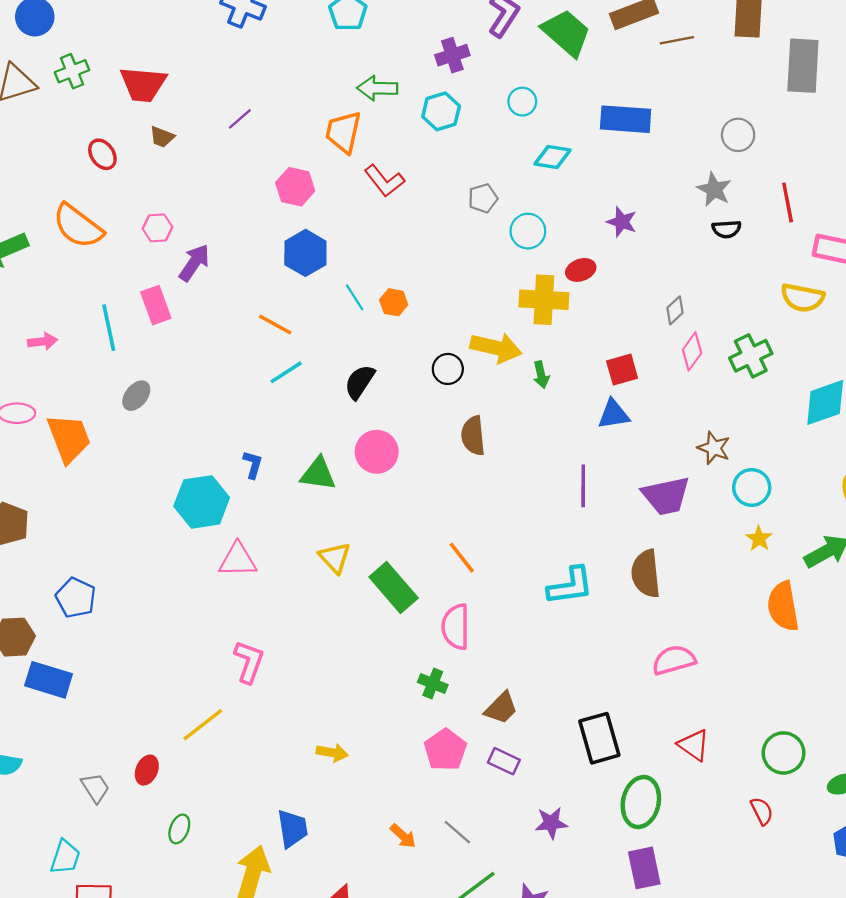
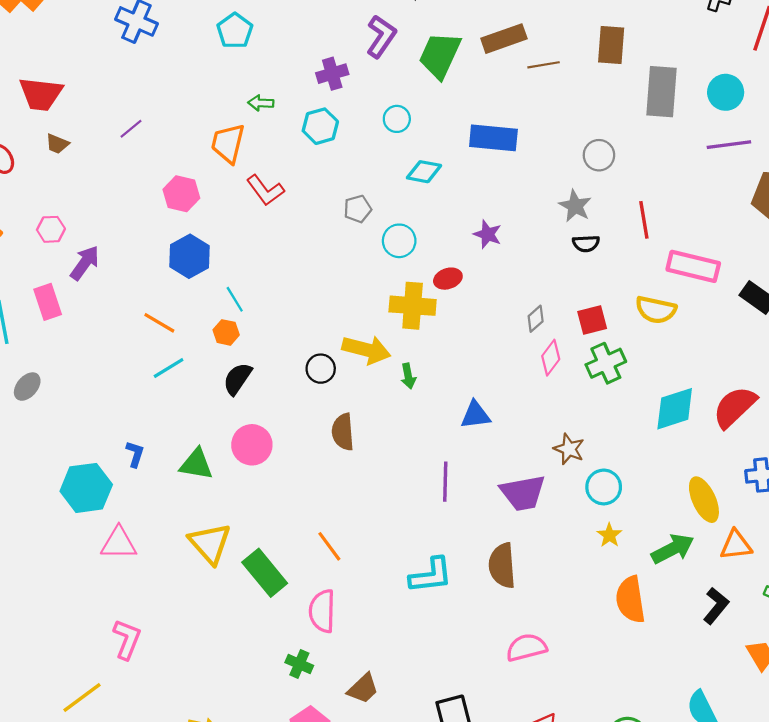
green trapezoid: (566, 33) -> (440, 55), turned -108
green arrow: (377, 88) -> (261, 103), size x0.7
orange hexagon: (394, 302) -> (226, 332), moved
red square: (622, 370) -> (592, 320), moved
yellow triangle: (335, 558) -> (210, 543), size x1.4

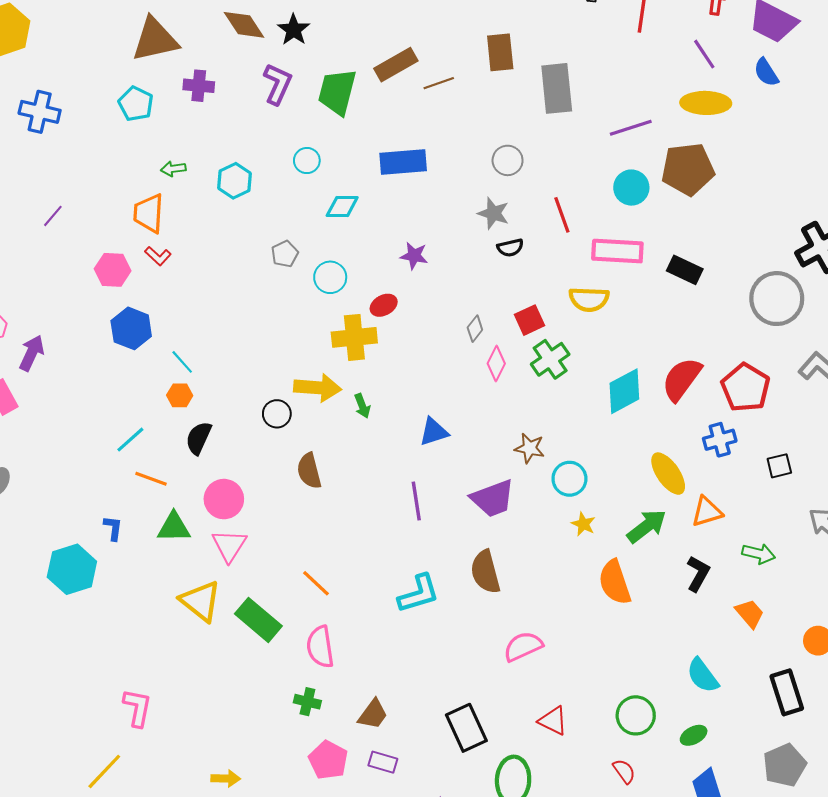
purple cross: (332, 74) -> (199, 86), moved, turned 32
cyan circle: (726, 92) -> (631, 188), moved
red L-shape: (265, 190) -> (158, 256), moved, size x0.7
orange line: (159, 323) -> (151, 479), moved
pink triangle: (119, 543) -> (229, 545), moved, turned -48

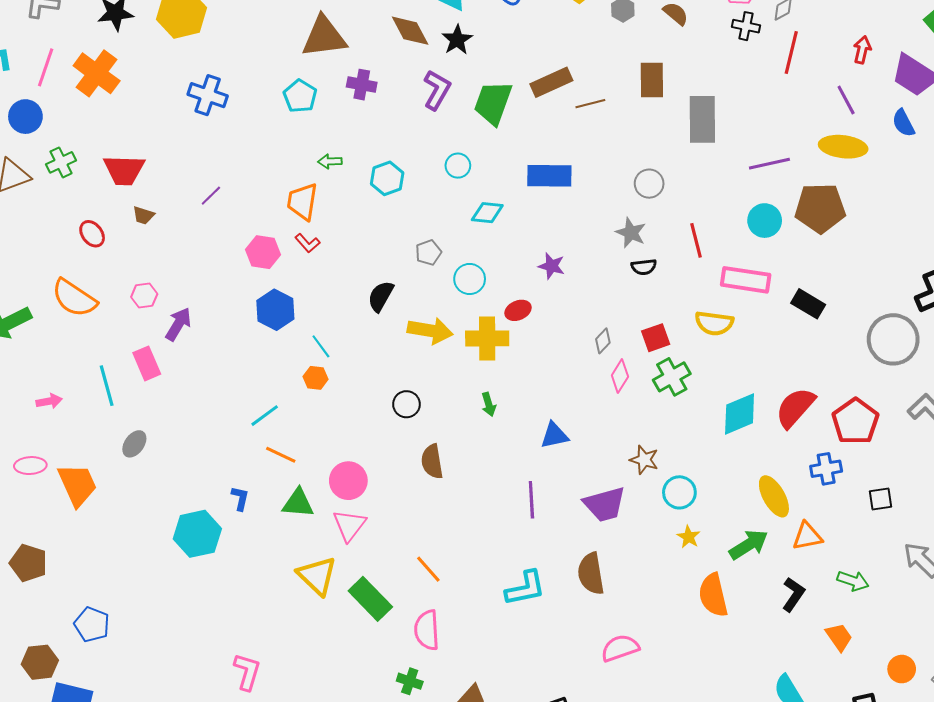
yellow arrow: (318, 388) -> (430, 331), moved
black semicircle: (199, 438) -> (381, 296), moved

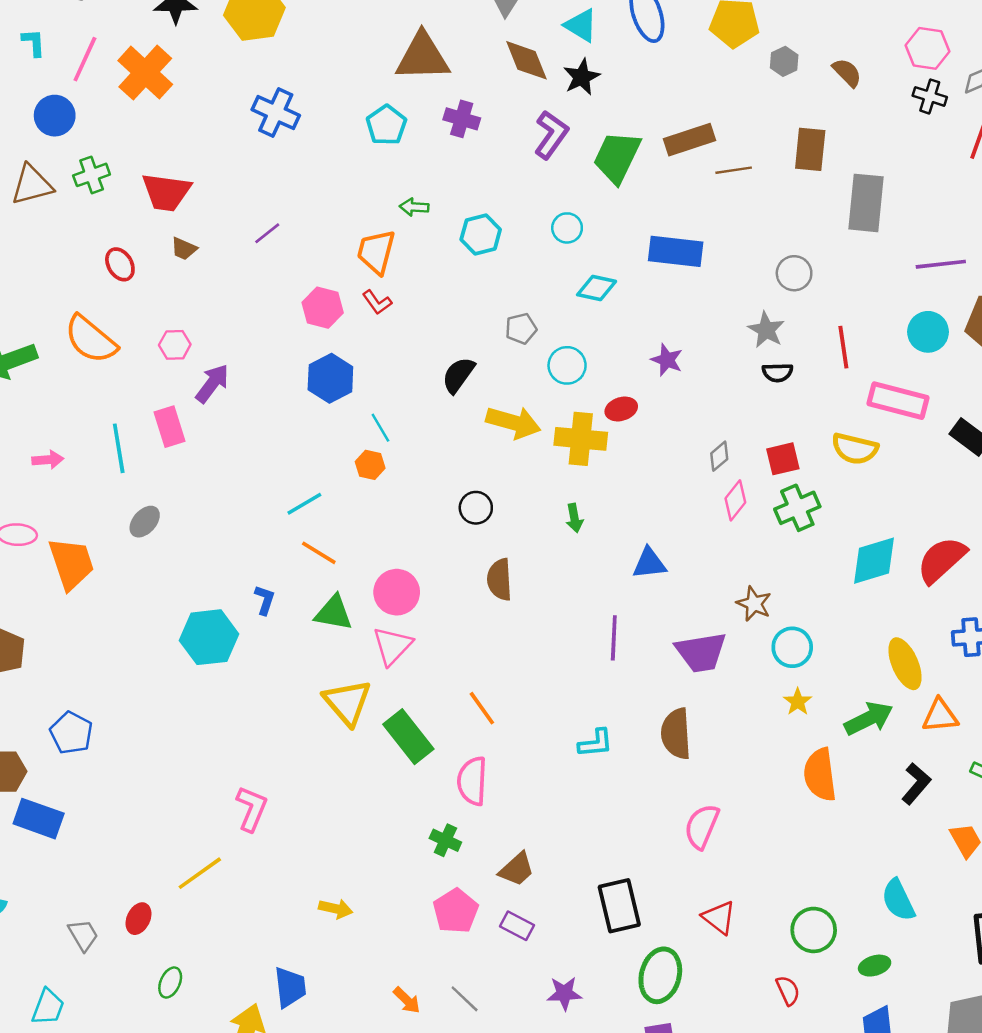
cyan L-shape: (525, 588) -> (596, 743), size x0.7
pink semicircle: (620, 648) -> (702, 826), turned -54

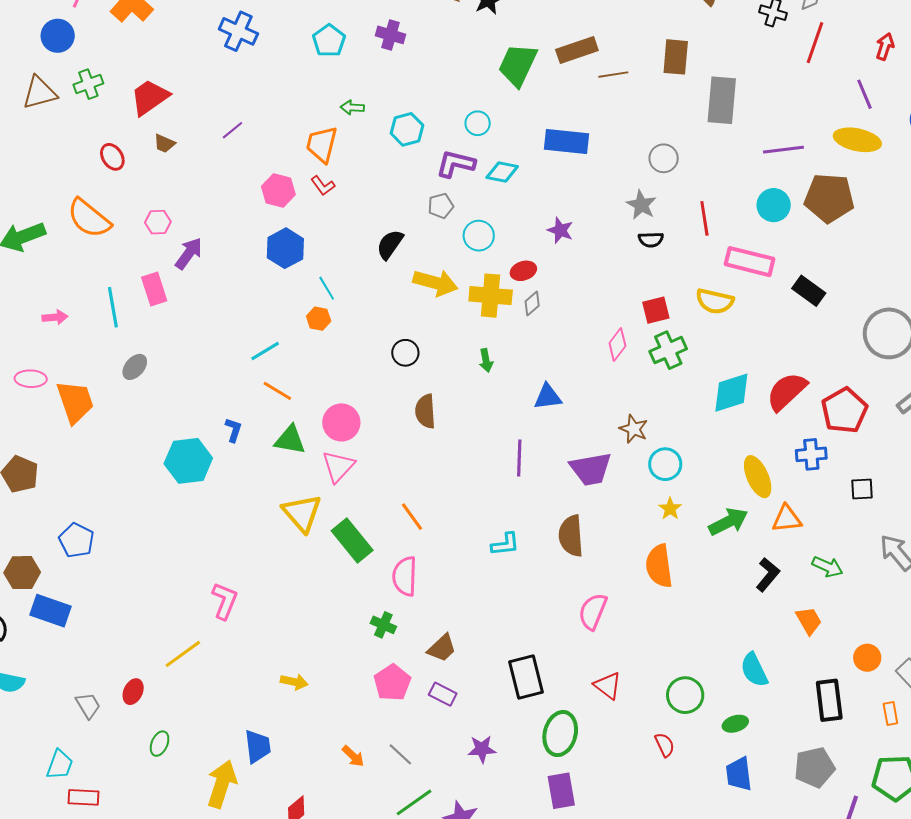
purple L-shape: (551, 135) -> (456, 164), moved, turned -111
red trapezoid: (166, 192) -> (150, 97), turned 138
gray diamond: (719, 456) -> (532, 303), moved
orange semicircle: (820, 775) -> (659, 566), moved

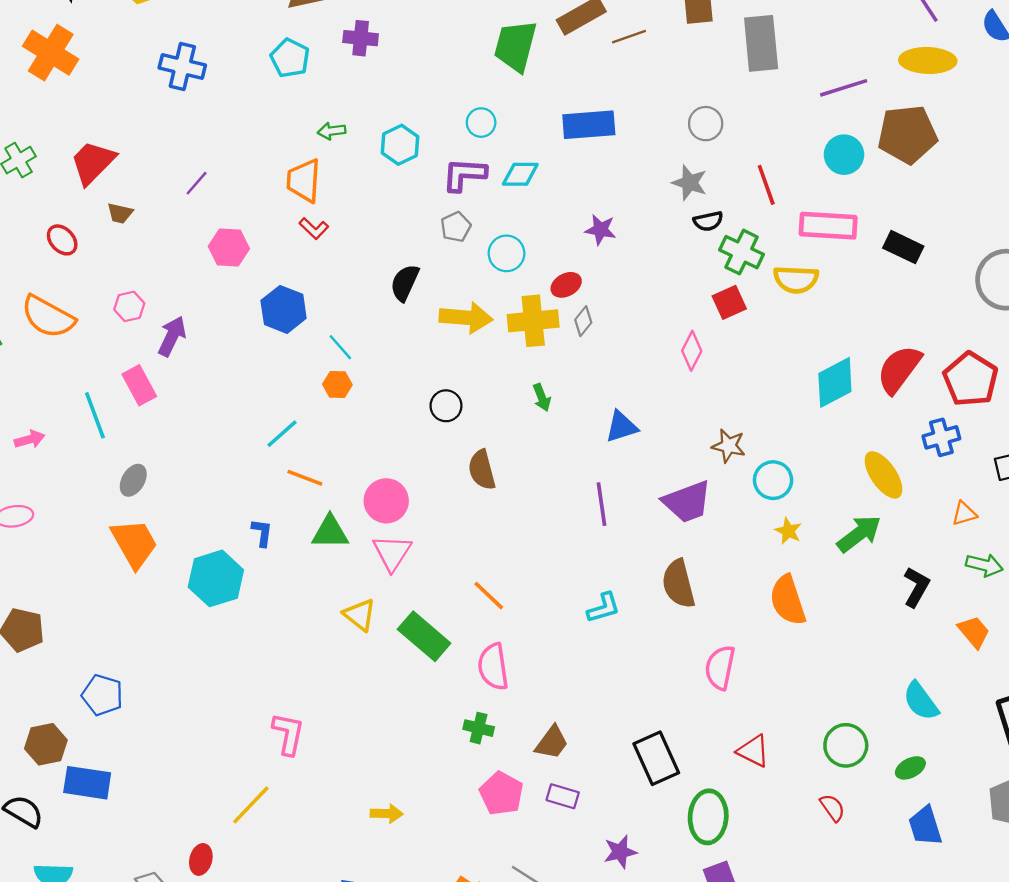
pink hexagon: (278, 191) -> (229, 248), moved
green cross: (668, 350) -> (742, 252), moved, turned -30
orange trapezoid: (75, 402) -> (134, 543), moved
yellow triangle: (302, 513) -> (360, 615), size x0.7
orange triangle: (787, 519) -> (964, 514), moved, size x0.7

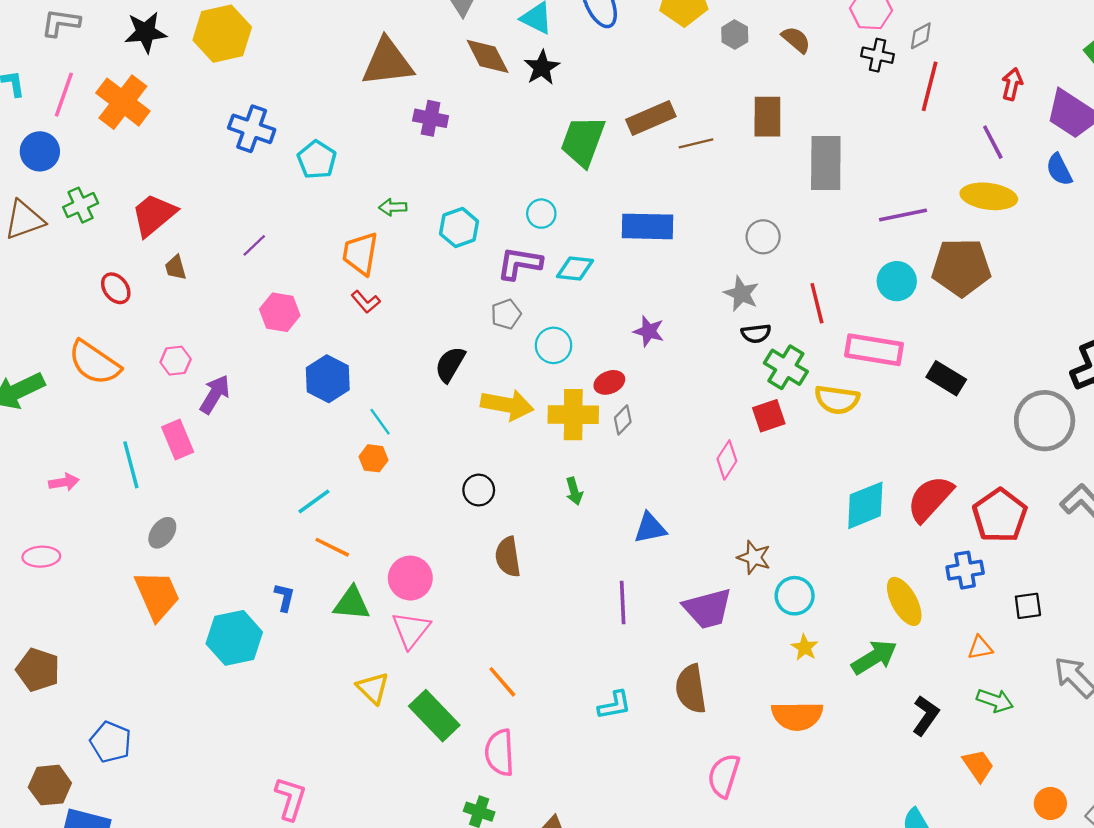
cyan pentagon: (290, 58) -> (317, 160), moved
brown trapezoid: (120, 213) -> (176, 268), turned 56
orange semicircle: (788, 600) -> (797, 716), turned -78

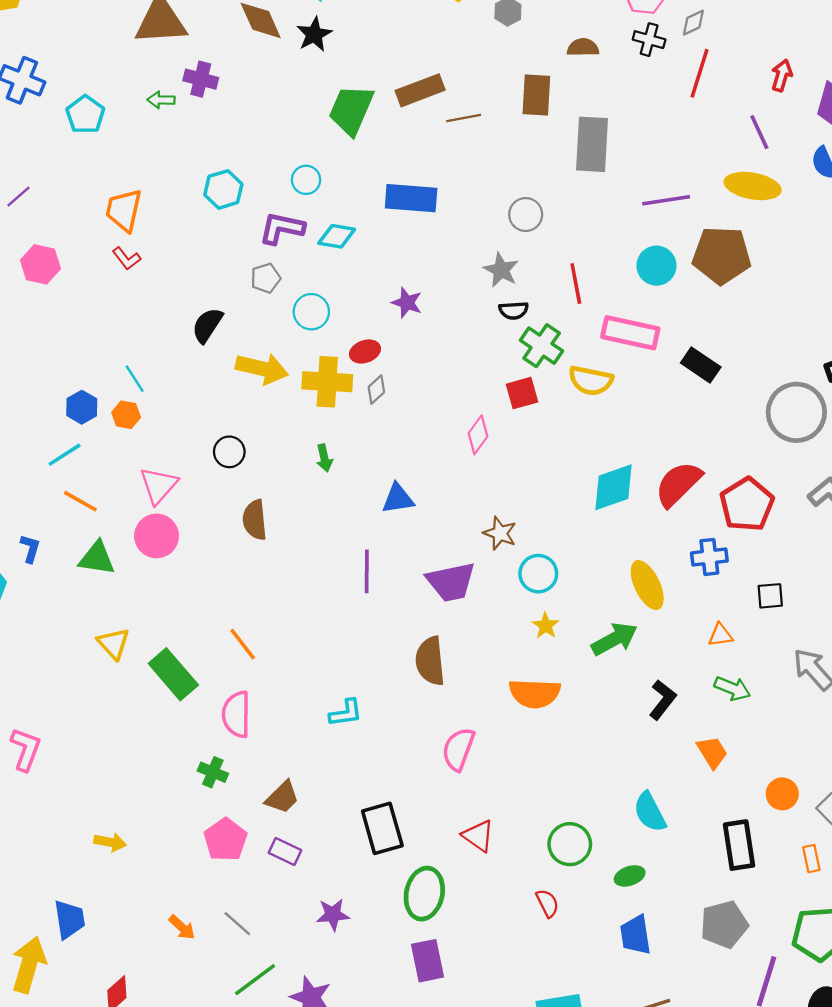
brown semicircle: (796, 40) -> (583, 48), moved, turned -44
green arrow: (393, 207) -> (161, 100), moved
blue hexagon: (328, 379) -> (82, 407), moved, size x0.7
pink triangle: (411, 630) -> (159, 485), moved
cyan L-shape: (614, 705) -> (346, 713), moved

